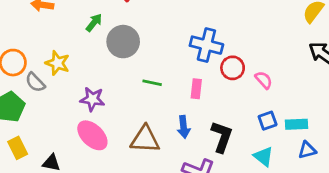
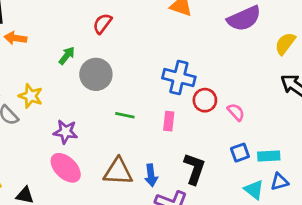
blue arrow: (184, 127) -> (151, 175), moved
cyan triangle: (263, 157) -> (254, 190), moved

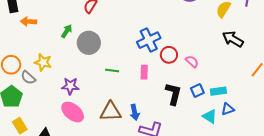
blue cross: (179, 78) -> (149, 40), turned -35
black L-shape: (194, 169) -> (173, 94), moved

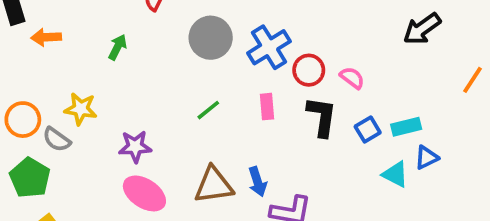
black arrow: (233, 39) -> (422, 29), turned -60
gray circle: (89, 43) -> (211, 38), moved
green line: (112, 71) -> (208, 110), turned -40
black L-shape: (173, 94) -> (322, 117), moved

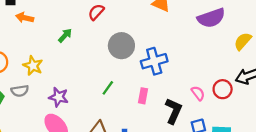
red circle: (309, 70) -> (223, 89), moved
green line: (208, 110) -> (108, 88), turned -32
gray semicircle: (57, 139) -> (20, 91), moved, turned -60

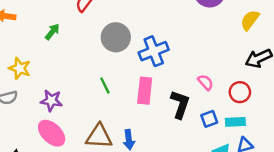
green line: (108, 88) -> (105, 85), turned -56
red circle: (223, 89) -> (240, 92), moved
pink rectangle: (143, 96) -> (145, 91), size x1.5

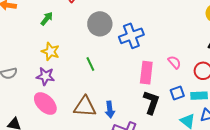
yellow star: (20, 68) -> (50, 51), moved
pink rectangle: (145, 91) -> (146, 73), moved
black L-shape: (180, 104) -> (151, 102), moved

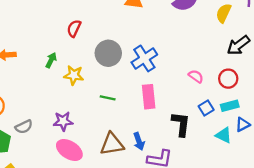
yellow star: (50, 51) -> (74, 75), moved
green line: (90, 64) -> (108, 98), turned -40
pink rectangle: (146, 73) -> (149, 97), moved

